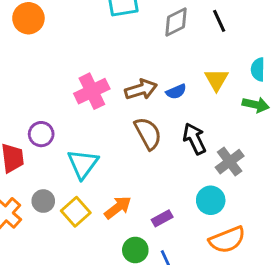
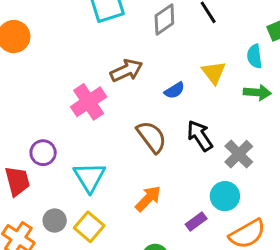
brown arrow: (141, 89) -> (126, 70), moved
orange arrow: (118, 207) -> (148, 199), moved
purple rectangle: (162, 218) -> (196, 221), moved

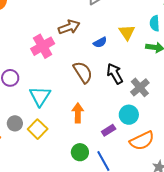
orange arrow: (148, 199) -> (78, 113), turned -48

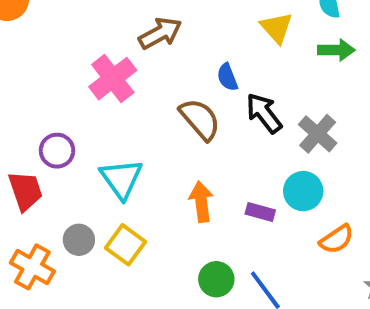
blue semicircle: (100, 42) -> (227, 77), moved, turned 104
purple rectangle: (109, 130) -> (260, 212), moved, turned 56
orange semicircle: (142, 141) -> (337, 239), size x0.7

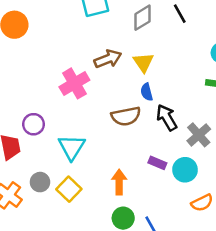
yellow triangle: (277, 28) -> (143, 62), moved
brown semicircle: (200, 119) -> (126, 116), turned 112
orange arrow: (201, 202) -> (119, 182), moved
purple rectangle: (260, 212) -> (157, 163), moved

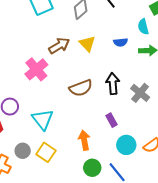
blue semicircle: (147, 92) -> (121, 42), moved, turned -72
black arrow: (167, 118) -> (113, 84), turned 35
purple rectangle: (157, 163) -> (112, 120), turned 48
cyan circle: (185, 170) -> (126, 145), moved

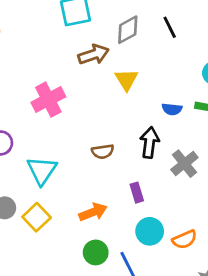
blue semicircle: (121, 42) -> (172, 109), moved
brown arrow: (59, 46) -> (94, 55), moved
brown semicircle: (81, 88) -> (103, 152), moved, size x0.7
orange arrow: (84, 140) -> (93, 212), turned 66

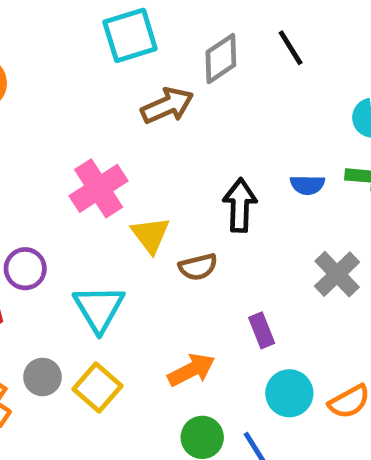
yellow triangle: (127, 80) -> (151, 235), moved
black arrow: (150, 142) -> (240, 205), moved

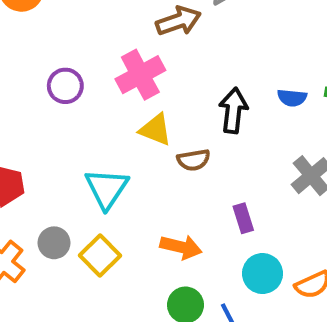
pink cross: (99, 188) -> (140, 75), moved
yellow triangle: (151, 235) -> (155, 130), turned -36
purple circle: (25, 269) -> (65, 86), moved
orange arrow: (191, 370) -> (181, 247), turned 36

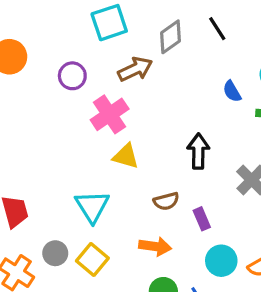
purple circle: (65, 86) -> (72, 76), moved
blue semicircle: (292, 98) -> (232, 91), moved, turned 60
black arrow: (233, 111) -> (198, 151), moved
brown semicircle: (194, 160) -> (166, 201), moved

